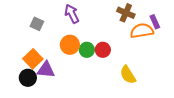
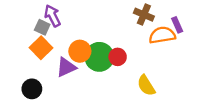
purple arrow: (72, 14) -> (52, 16), moved
green circle: (87, 50) -> (99, 57), size x1.6
orange square: (33, 59) -> (41, 48), moved
purple triangle: (46, 70) -> (66, 67), moved, turned -30

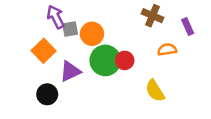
gray square: (42, 27) -> (70, 29), moved, turned -35
orange semicircle: (162, 35) -> (167, 50), moved, size x0.7
orange circle: (80, 51) -> (92, 34), moved
black circle: (32, 89) -> (47, 94), moved

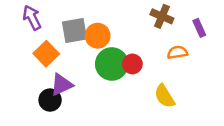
purple arrow: (56, 17) -> (32, 18), moved
gray square: (70, 29) -> (74, 31), size x1.5
purple triangle: (70, 71) -> (62, 85), moved

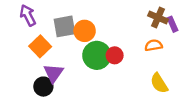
brown cross: (162, 16) -> (158, 18), moved
purple triangle: (62, 85) -> (53, 73), turned -30
yellow semicircle: (165, 96) -> (159, 83), moved

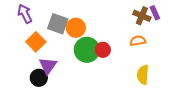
purple rectangle: (172, 24) -> (155, 13), moved
gray square: (65, 26) -> (58, 24), turned 30
yellow semicircle: (159, 83) -> (143, 75), turned 36

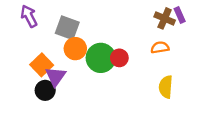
orange circle: (76, 28) -> (75, 49), moved
orange square: (36, 42) -> (42, 65), moved

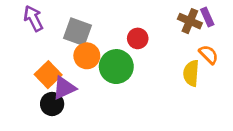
orange semicircle: (160, 47) -> (209, 54), moved, turned 54
red circle: (119, 58) -> (138, 38), moved
purple triangle: (56, 76) -> (64, 88), turned 30
yellow semicircle: (166, 87) -> (191, 73), moved

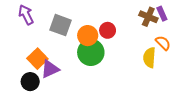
orange circle: (87, 56) -> (88, 36), moved
black circle: (52, 104) -> (30, 82), moved

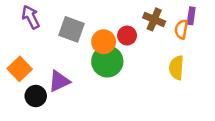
purple rectangle: (162, 14) -> (191, 16), turned 32
brown cross: (148, 17) -> (154, 19), moved
orange semicircle: (163, 43) -> (181, 29), moved, turned -126
orange square: (37, 59) -> (20, 69), moved

